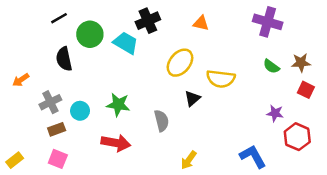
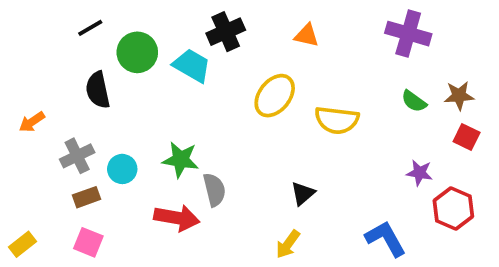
black triangle: (192, 98) -> (303, 193), moved
gray semicircle: (161, 121) -> (214, 190), moved

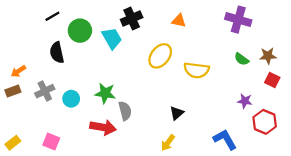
cyan trapezoid: (192, 66) -> (112, 38), turned 30
brown rectangle: (86, 197) -> (13, 91), moved

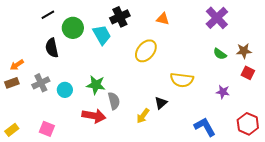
purple cross: (238, 20) -> (217, 18), turned 30
yellow semicircle: (196, 70) -> (182, 80), moved
red hexagon: (265, 122) -> (248, 124), moved
yellow arrow: (168, 143) -> (143, 116), moved

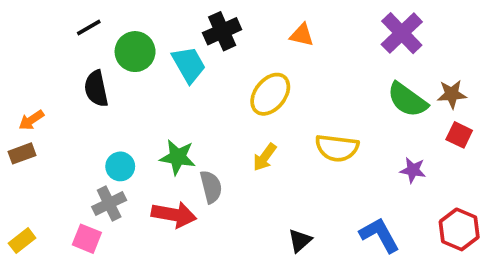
green semicircle: (220, 54) -> (407, 100), size x1.6
gray cross: (41, 83) -> (109, 203), moved
black triangle: (161, 103) -> (300, 241), moved
yellow arrow: (143, 116) -> (265, 157), moved

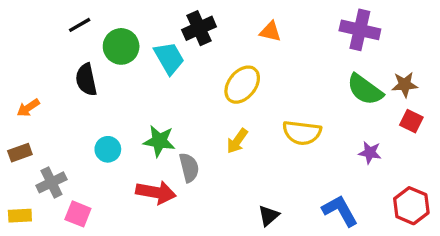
purple cross: (402, 33) -> (360, 30), turned -33
brown rectangle: (22, 153) -> (20, 153), moved
gray cross: (109, 203) -> (51, 182), moved
yellow rectangle: (22, 241) -> (20, 216), turned 35

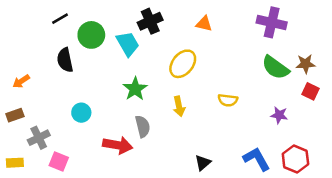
yellow semicircle: (302, 133) -> (228, 100), size x0.7
green star: (159, 141) -> (135, 89), moved, turned 30
yellow arrow: (237, 141) -> (179, 106), turned -48
red hexagon: (411, 206) -> (295, 159), moved

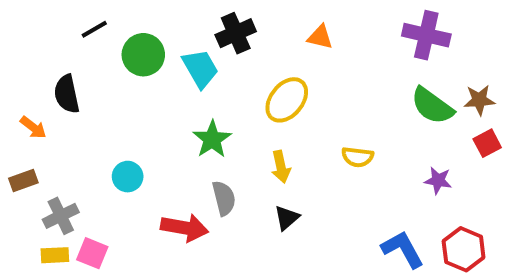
black semicircle: (65, 60) -> (67, 94), moved
orange arrow: (21, 81) -> (33, 127), turned -108
red square: (310, 91) -> (487, 143), turned 36
yellow rectangle: (15, 163) -> (55, 255), moved
black triangle: (203, 163) -> (287, 218), moved

